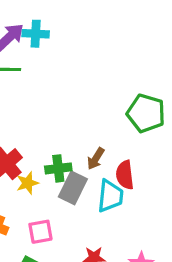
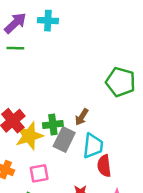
cyan cross: (36, 34) -> (48, 21), moved
red semicircle: (125, 175) -> (104, 166), moved
yellow star: (27, 183) -> (29, 136), size x1.6

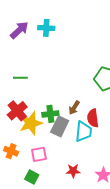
green line: (15, 48) -> (20, 78), moved
red semicircle: (104, 166) -> (93, 118), moved

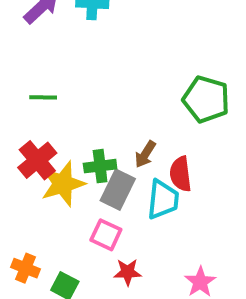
orange cross: (11, 151) -> (26, 268), moved
pink square: (39, 154) -> (106, 235), moved, turned 35
red star: (73, 171) -> (128, 272), moved

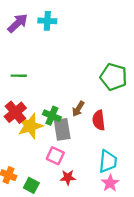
green cross: (100, 166) -> (52, 116), turned 30
gray rectangle: (118, 190) -> (62, 129), turned -35
cyan trapezoid: (163, 199) -> (108, 161), moved

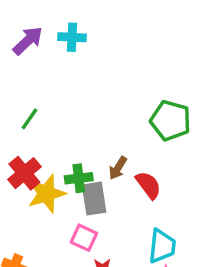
green line: (19, 76) -> (30, 119), turned -56
green cross: (52, 116) -> (79, 178), turned -30
red semicircle: (99, 120) -> (148, 185), turned 150

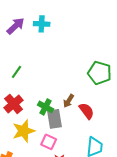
green cross: (79, 178) -> (46, 107), turned 35
yellow star: (46, 194) -> (24, 131), moved

